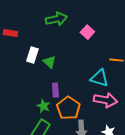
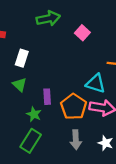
green triangle: (49, 62) -> (20, 85), moved
orange pentagon: (68, 108) -> (74, 107), moved

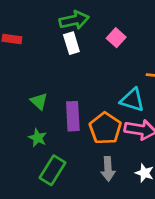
white rectangle: (22, 58) -> (71, 43), moved, turned -35
purple rectangle: (47, 97) -> (73, 116), size x1.5
green star: (34, 114) -> (38, 138), moved

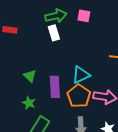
pink square: (116, 38) -> (84, 16), moved, turned -32
cyan triangle: (132, 100) -> (81, 75), moved, turned -42

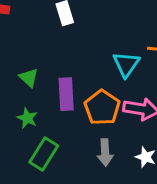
cyan triangle: (81, 75) -> (126, 64), moved, turned -30

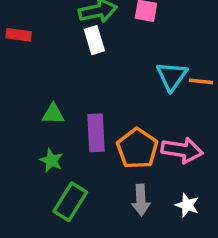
cyan triangle: (126, 64) -> (172, 76), moved
green triangle: (29, 78) -> (53, 114), turned -42

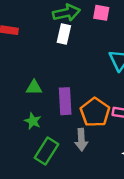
white rectangle: (94, 40) -> (64, 34), turned 30
gray arrow: (141, 200) -> (81, 140), moved

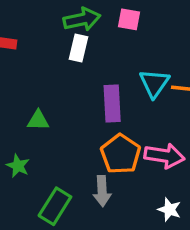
purple rectangle: (65, 101) -> (112, 104), moved
green star: (33, 121) -> (18, 166), moved

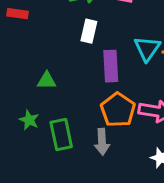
white rectangle: (79, 48) -> (89, 31), moved
green rectangle: (55, 206) -> (61, 135), moved, turned -44

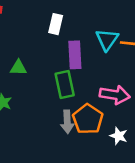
orange pentagon: (118, 110) -> (88, 119), moved
green rectangle: (61, 135) -> (65, 84), moved

